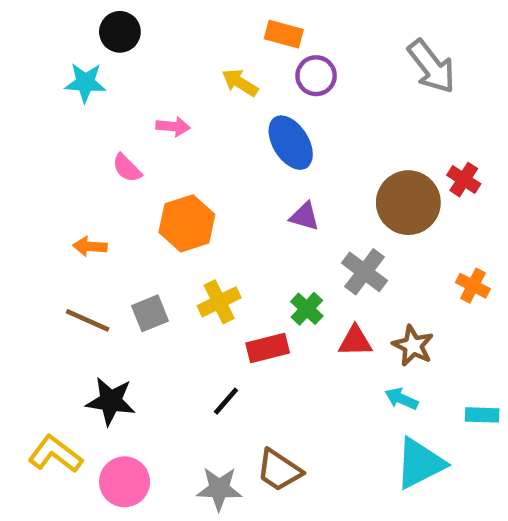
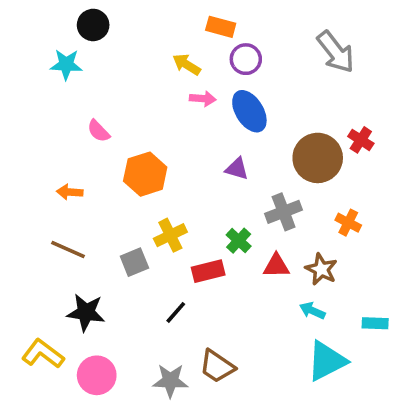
pink arrow: (173, 126) -> (203, 99), moved
blue ellipse: (291, 143) -> (249, 111), moved
gray cross: (365, 272) -> (284, 212), turned 32
orange cross: (473, 286) -> (348, 223), moved
gray square: (150, 313) -> (134, 262), moved

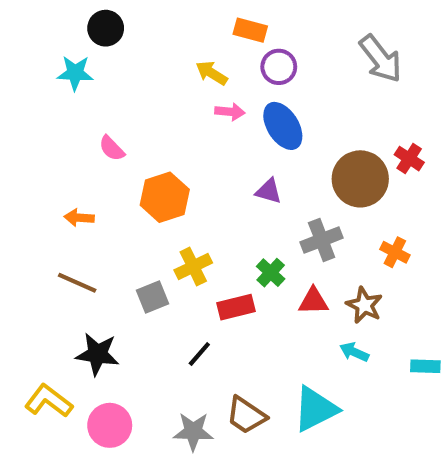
cyan triangle: (327, 361) -> (315, 409), moved

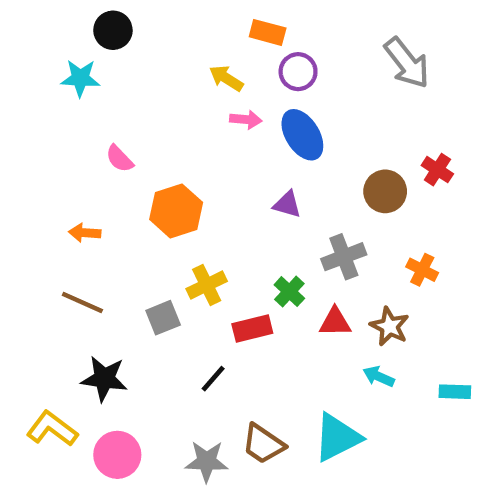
brown circle: (360, 179) -> (385, 191), size x0.7

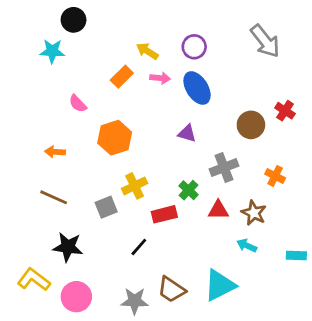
orange rectangle: (268, 32) -> (122, 77), moved, turned -60

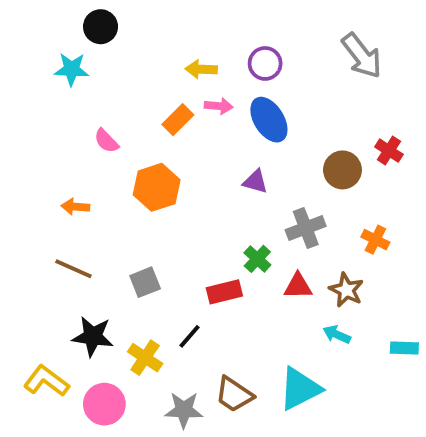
yellow arrow: (147, 51) -> (201, 69), turned -30
orange rectangle: (122, 77) -> (178, 120), moved
yellow cross: (135, 186) -> (145, 358), moved, turned -30

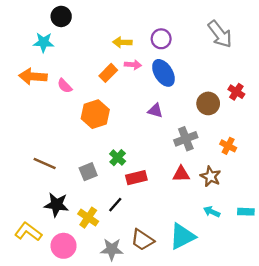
orange arrow: (75, 207) -> (33, 76), moved, size x1.6
green cross: (257, 259) -> (118, 158), moved
cyan arrow: (337, 334) -> (212, 212), moved

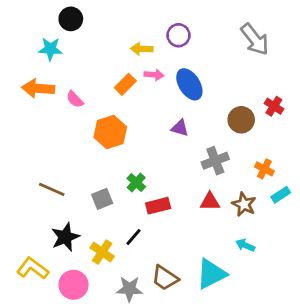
purple circle: (161, 39) -> (178, 35), moved
black star: (56, 205) -> (65, 237), turned -30
cyan rectangle: (246, 212) -> (281, 195), moved, turned -35

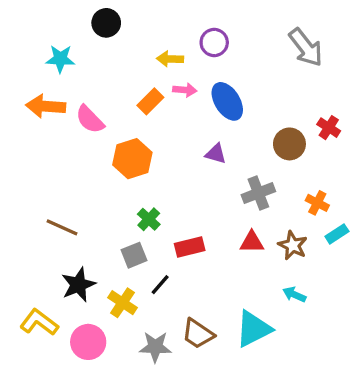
black circle: (71, 19) -> (106, 23), moved
pink semicircle: (75, 99) -> (90, 119), size x1.4
green cross: (136, 183) -> (149, 219), moved
gray square: (102, 199) -> (134, 255), moved

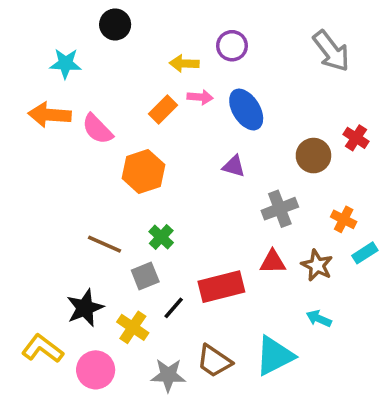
brown line: (62, 227) -> (104, 244), moved
red rectangle: (190, 247) -> (221, 287), moved, size x1.4

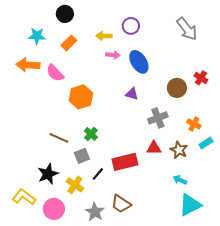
orange rectangle: (163, 110) -> (69, 43), moved
cyan triangle: (275, 356) -> (190, 205), moved
gray star: (168, 375) -> (95, 212), turned 30

